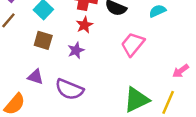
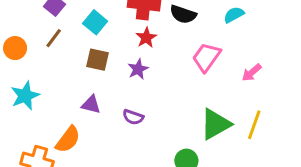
pink arrow: (181, 71) -> (252, 73), moved
purple semicircle: (69, 89) -> (133, 117), size x0.6

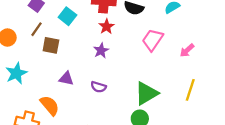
brown square: (97, 60) -> (51, 45), moved
green triangle: (215, 124) -> (146, 93), moved
orange semicircle: (68, 139) -> (50, 105), turned -75

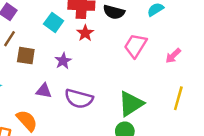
cyan square: (67, 16) -> (54, 22), moved
purple star: (101, 51) -> (63, 61), moved
purple semicircle: (98, 87) -> (79, 99), size x1.6

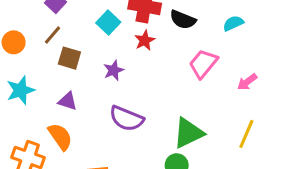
purple triangle: (44, 91) -> (68, 101), moved

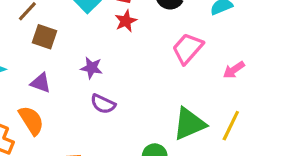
purple star: (114, 70) -> (92, 68), moved, turned 30
purple semicircle: (127, 119) -> (103, 104), size x0.7
green triangle: (188, 133) -> (189, 124), moved

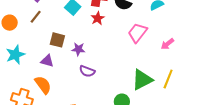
brown square: (44, 37) -> (57, 40), moved

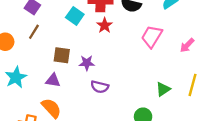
green triangle: (142, 80) -> (163, 89), size x0.6

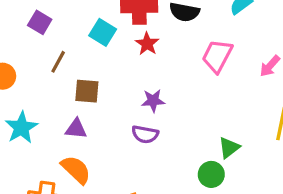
brown line: (34, 32) -> (58, 62), moved
purple star: (87, 63) -> (153, 101), moved
green triangle: (163, 89) -> (229, 148), moved

